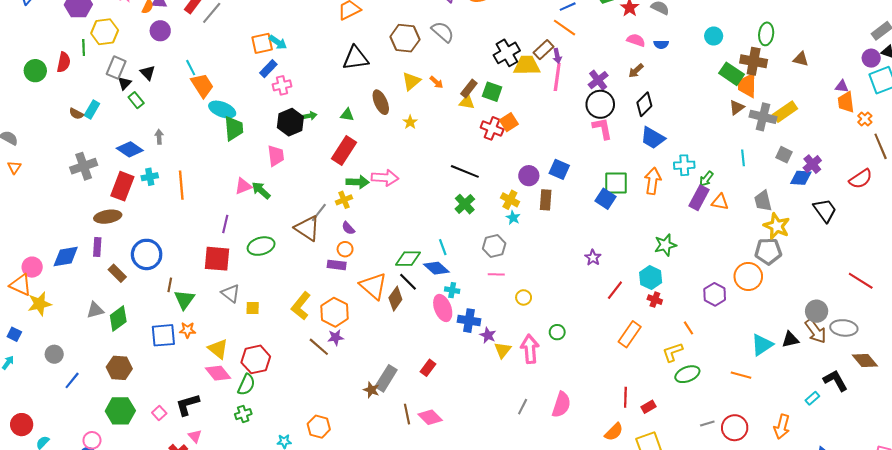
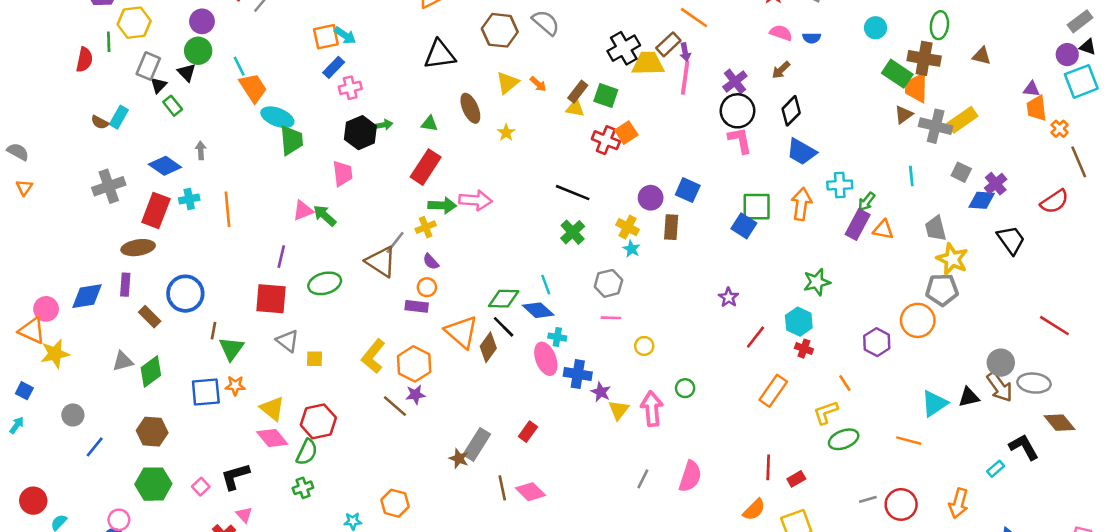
green circle: (35, 71) -> (198, 51), moved

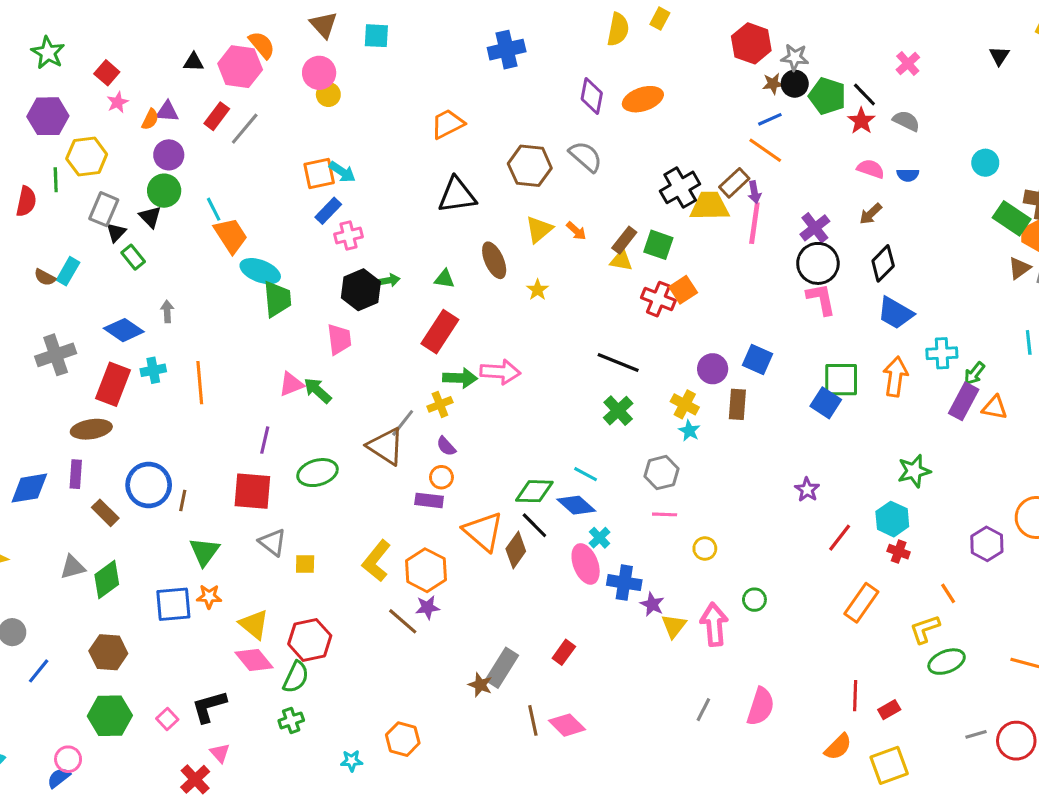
cyan line: (546, 285) -> (586, 474), turned -42
brown line: (213, 331) -> (183, 500), moved
cyan cross: (557, 337) -> (599, 538), turned 36

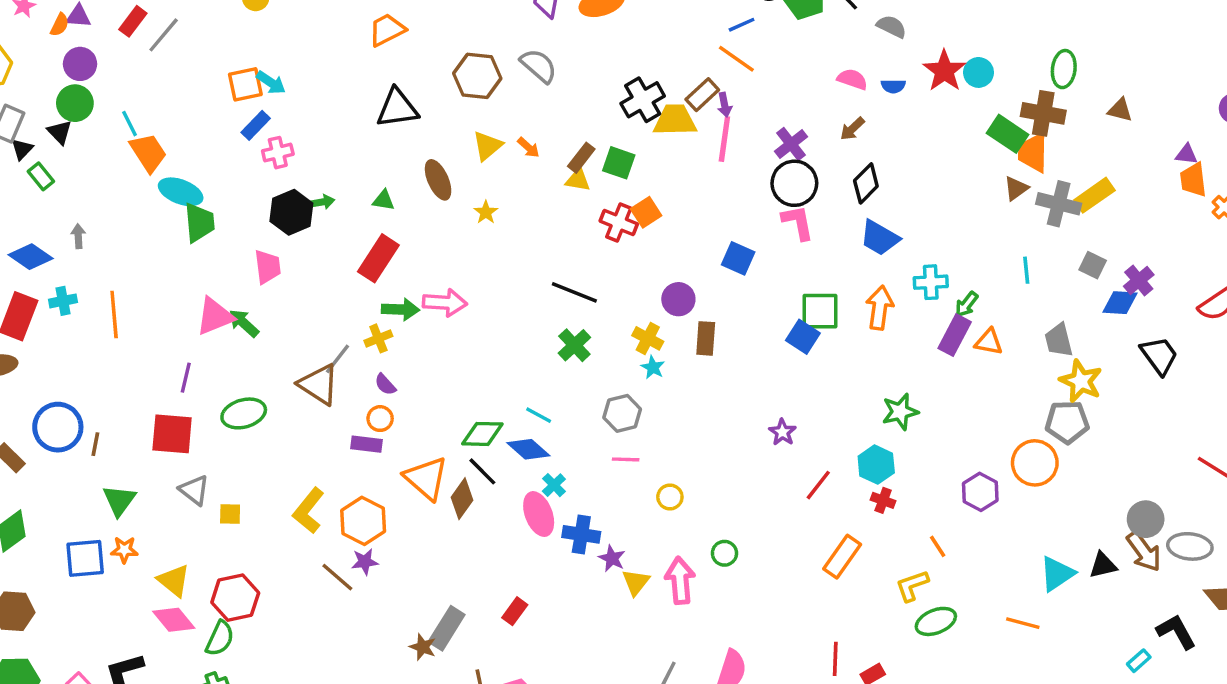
red star: (861, 121) -> (944, 71), moved, size x1.4
blue square: (758, 359) -> (738, 258), moved
pink triangle: (291, 384) -> (215, 316), size x1.4

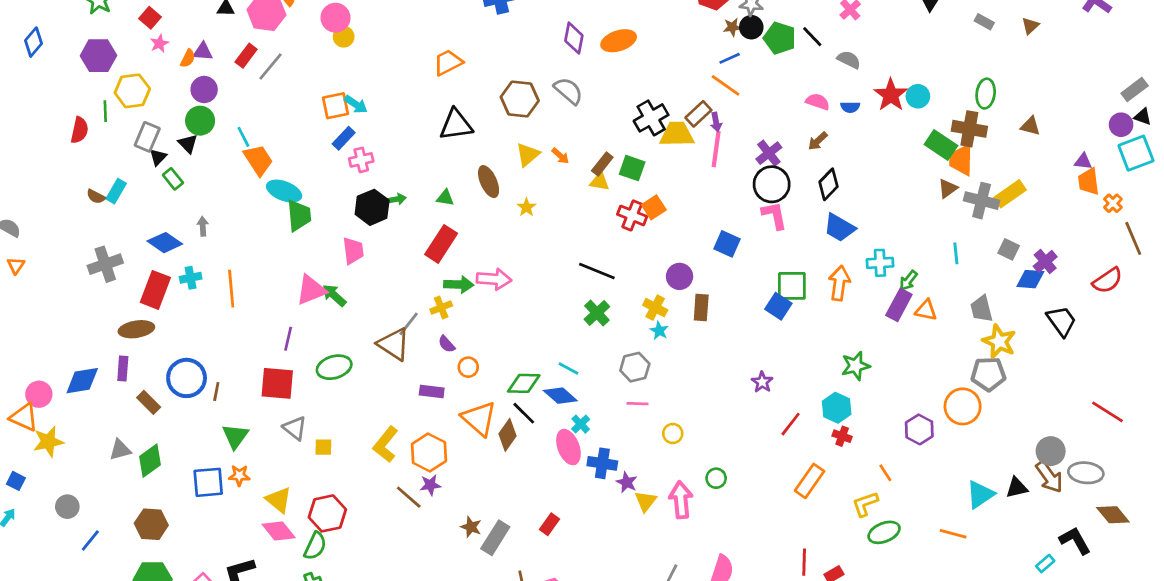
orange circle: (380, 419) -> (468, 367), moved
brown star: (423, 647) -> (471, 527), moved

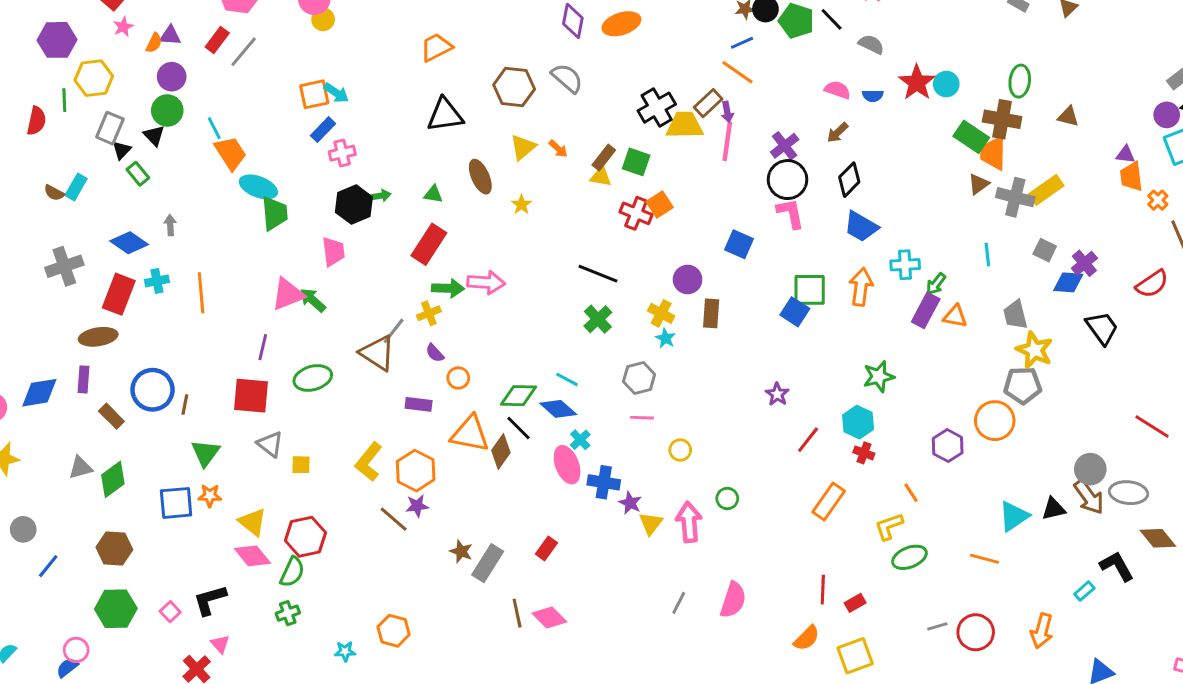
orange triangle: (479, 419) -> (470, 434), turned -30

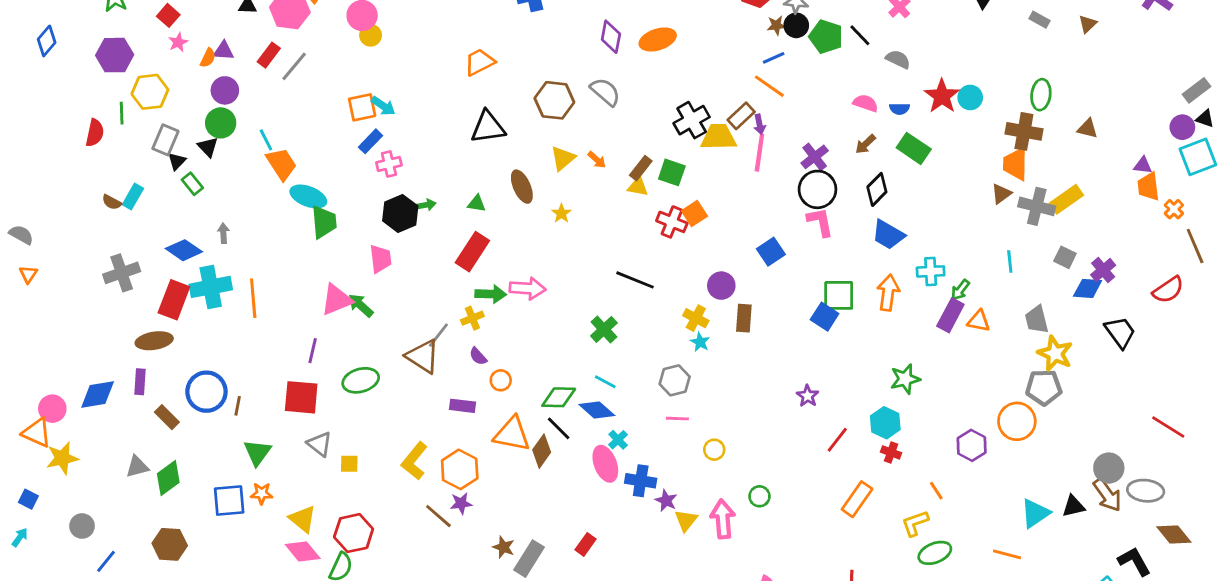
green rectangle: (971, 137) -> (914, 148), moved
blue square: (739, 244) -> (771, 252), turned 32
cyan cross: (157, 281) -> (211, 287), size x1.8
green cross: (598, 319) -> (604, 329), moved

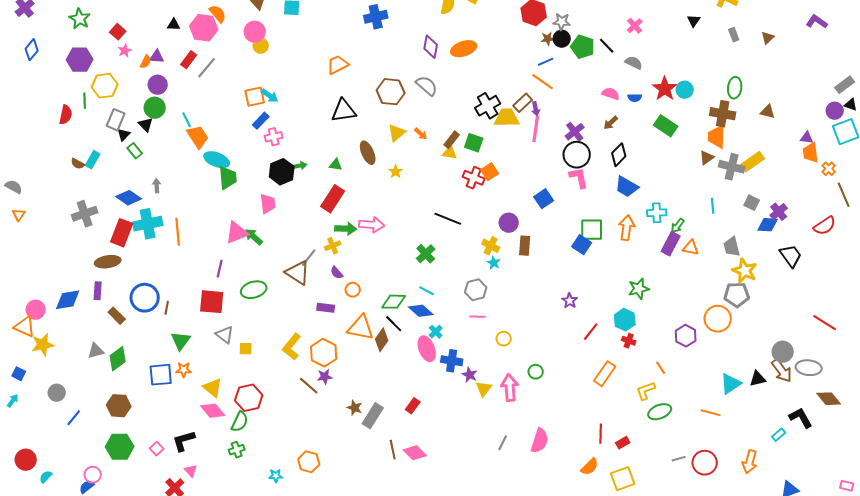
gray rectangle: (1040, 20) -> (734, 35), turned 40
green rectangle: (914, 148) -> (666, 126), moved

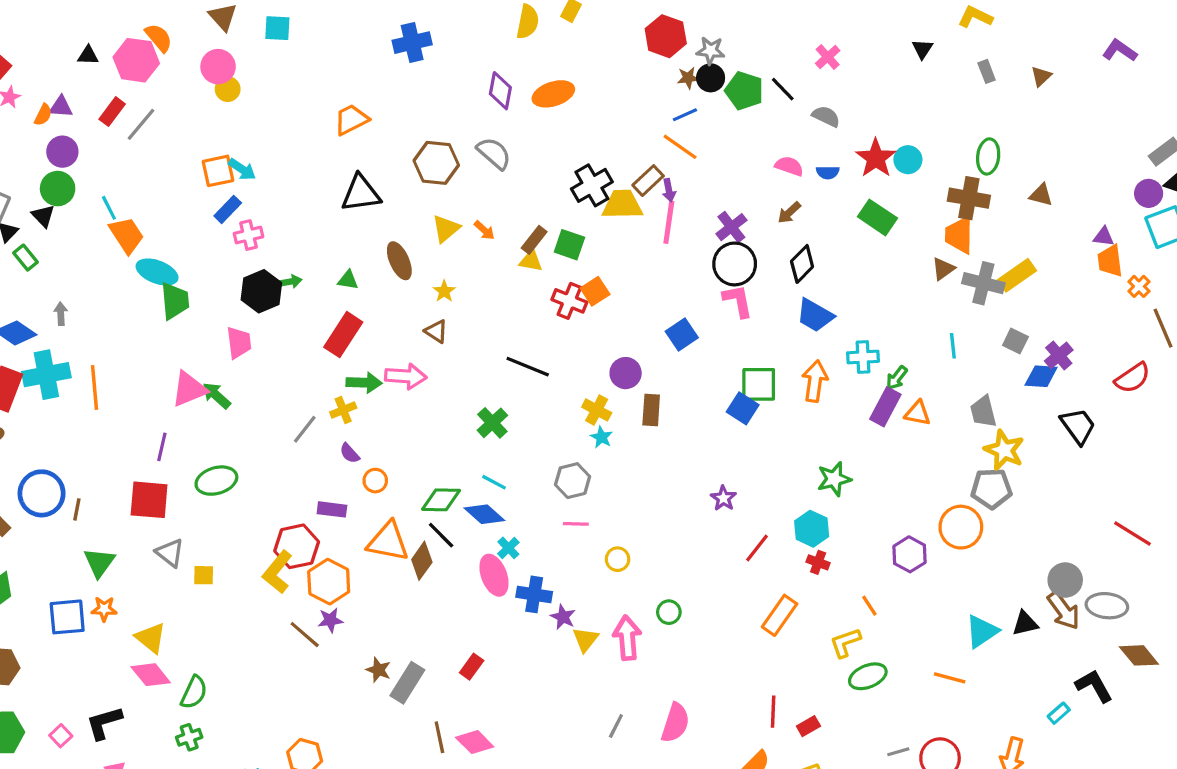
brown triangle: (298, 273) -> (436, 331), moved, size x0.6
red hexagon: (249, 398) -> (297, 546), moved

